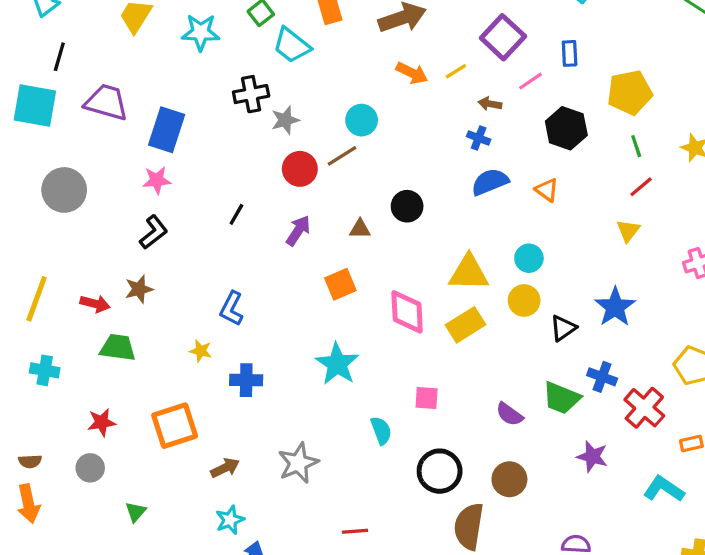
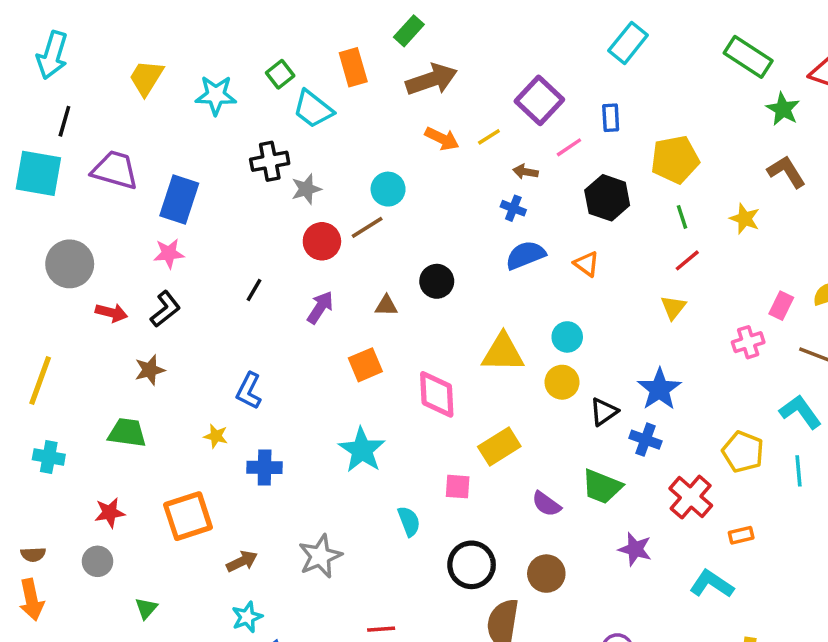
red arrow: (95, 304) -> (111, 313), moved
yellow rectangle: (466, 325) -> (499, 447), moved
blue cross: (602, 377) -> (645, 440), moved

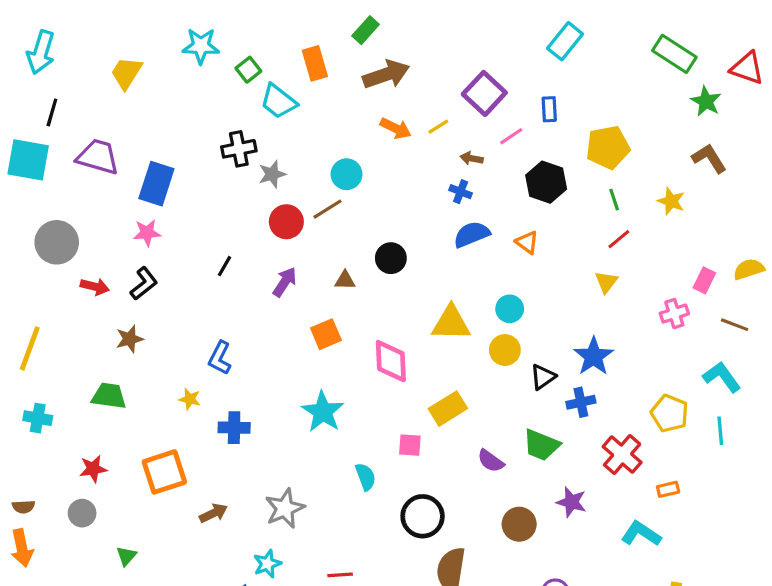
cyan star: (216, 95) -> (201, 46), moved
blue cross: (645, 440) -> (581, 402), turned -32
brown circle: (546, 574) -> (519, 524), moved
cyan star: (247, 617) -> (267, 564), moved

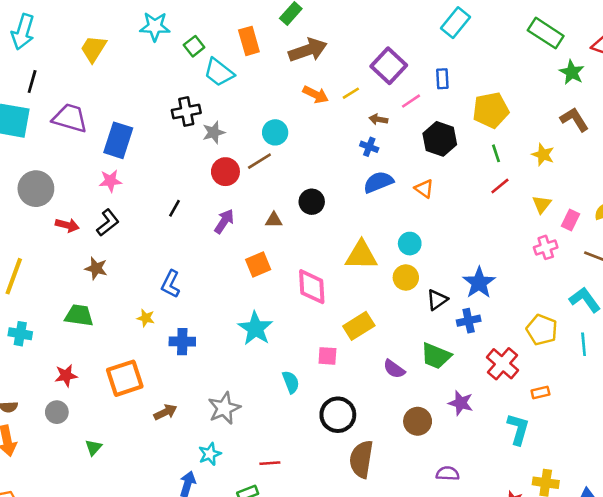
yellow triangle: (606, 282) -> (542, 204), moved
brown star: (130, 339) -> (96, 268), turned 30
cyan L-shape: (641, 534) -> (518, 429), turned 72

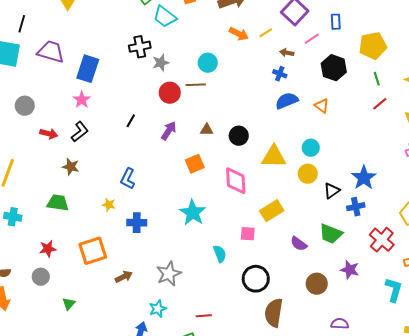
brown line: (259, 161) -> (196, 85), turned 30
pink star: (110, 181) -> (82, 100), turned -30
gray circle: (36, 189) -> (25, 106), size x0.7
black circle: (312, 202) -> (239, 136), moved

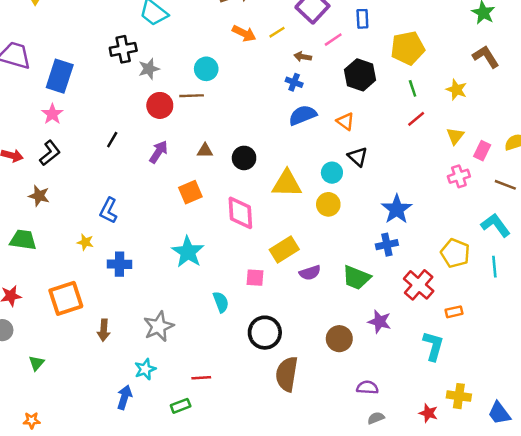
black triangle: (332, 191) -> (358, 157), moved, turned -42
purple semicircle: (299, 244) -> (310, 273), moved, turned -54
brown arrow: (124, 277) -> (104, 330), turned 120

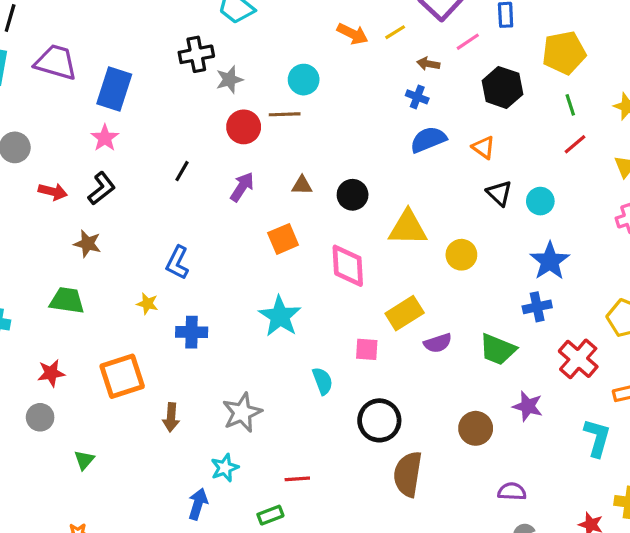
cyan circle: (332, 173) -> (540, 201), moved

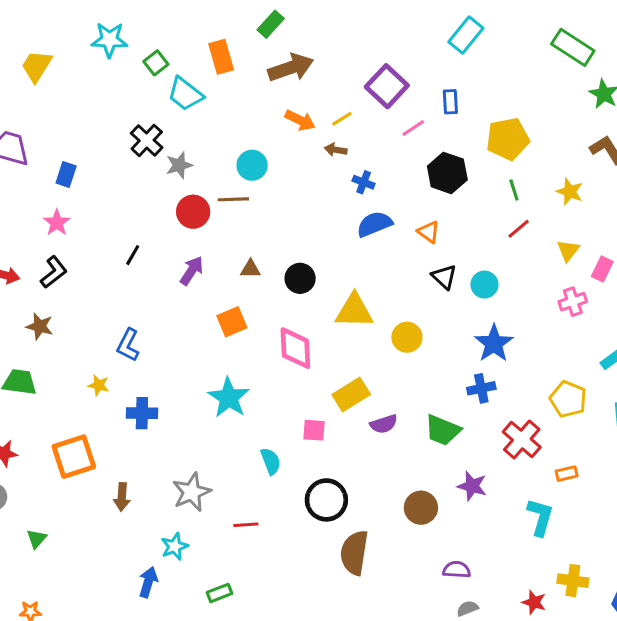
black cross: (196, 54) -> (147, 140), turned -36
brown arrow: (428, 64) -> (336, 150), moved
blue rectangle: (114, 89) -> (66, 175), size x0.6
red line: (297, 479) -> (246, 525), moved

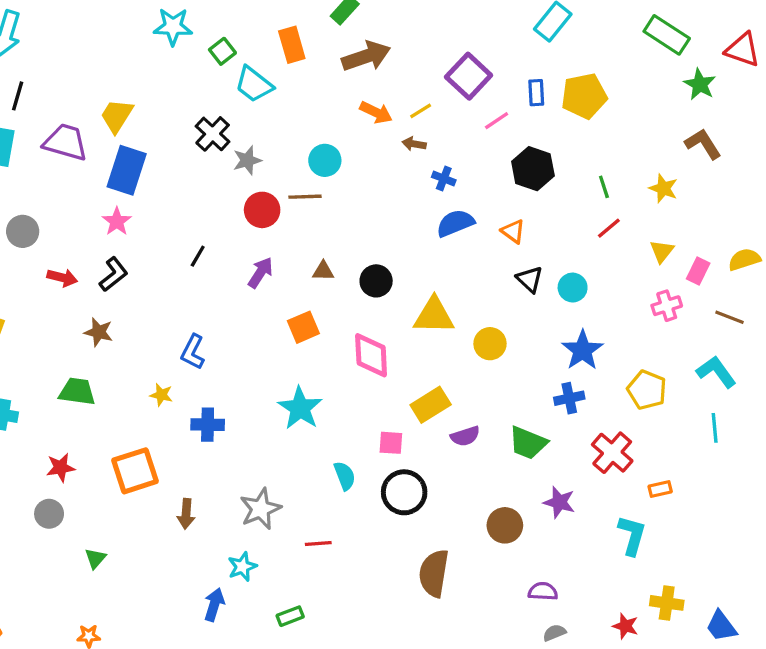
yellow trapezoid: (37, 66) -> (117, 116), moved
yellow pentagon: (508, 139) -> (584, 96), moved
blue rectangle: (66, 175) -> (127, 170), size x1.8
yellow pentagon: (568, 399) -> (647, 390), moved
black circle: (326, 500) -> (404, 492), moved

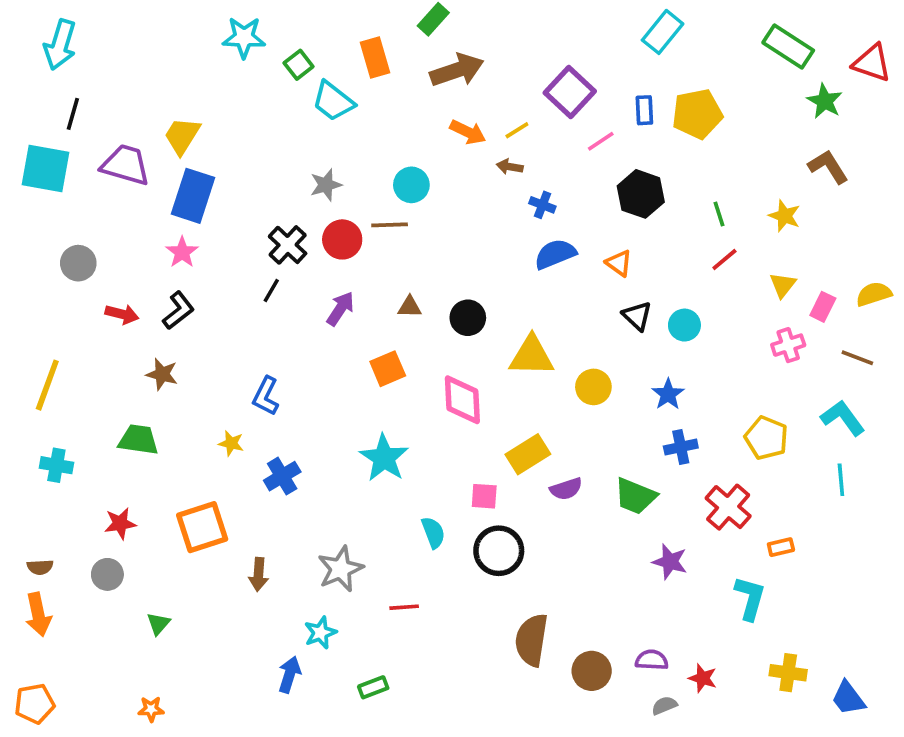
black cross: (213, 134) -> (288, 245), moved
blue star: (582, 350) -> (668, 394), moved, size x0.7
blue cross: (208, 425) -> (282, 476), turned -32
brown circle: (505, 525) -> (592, 671), moved
red star: (625, 626) -> (703, 678), moved

